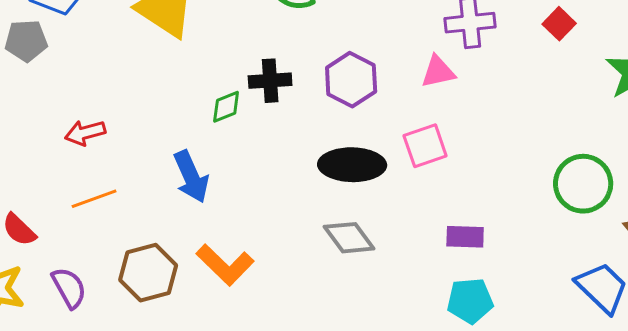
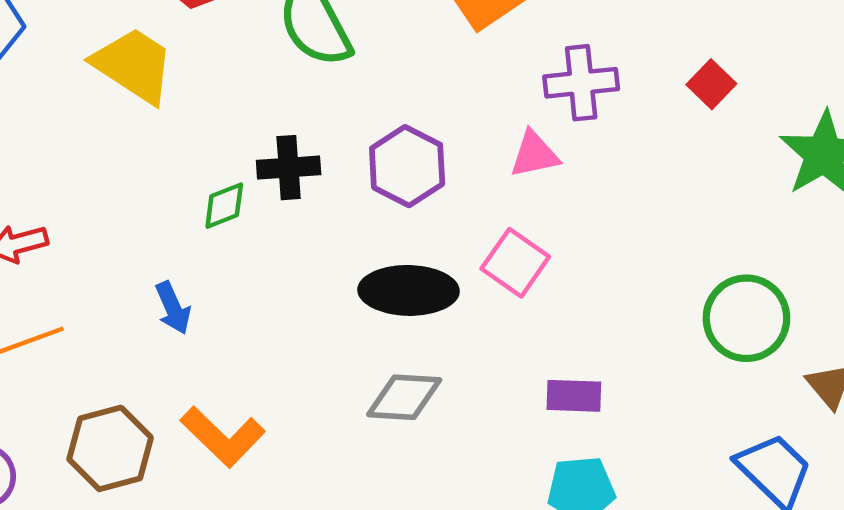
pink square: (425, 146) -> (515, 263), turned -36
blue arrow: (191, 177) -> (173, 308), size x0.7
gray diamond: (349, 238) -> (404, 397), turned -50

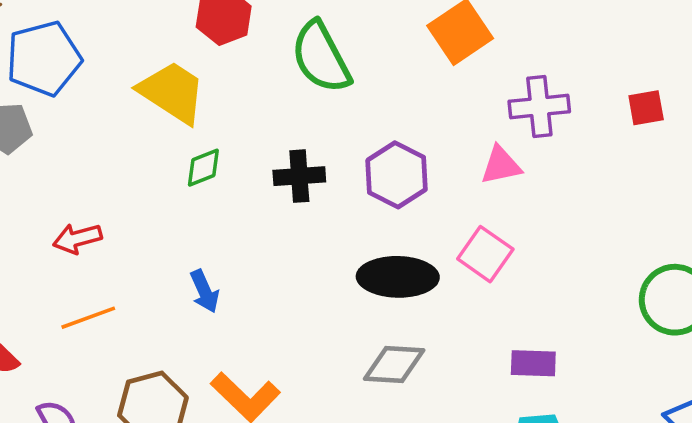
red square: (711, 84) -> (646, 108), turned 36
green diamond: (224, 206) -> (203, 168), moved

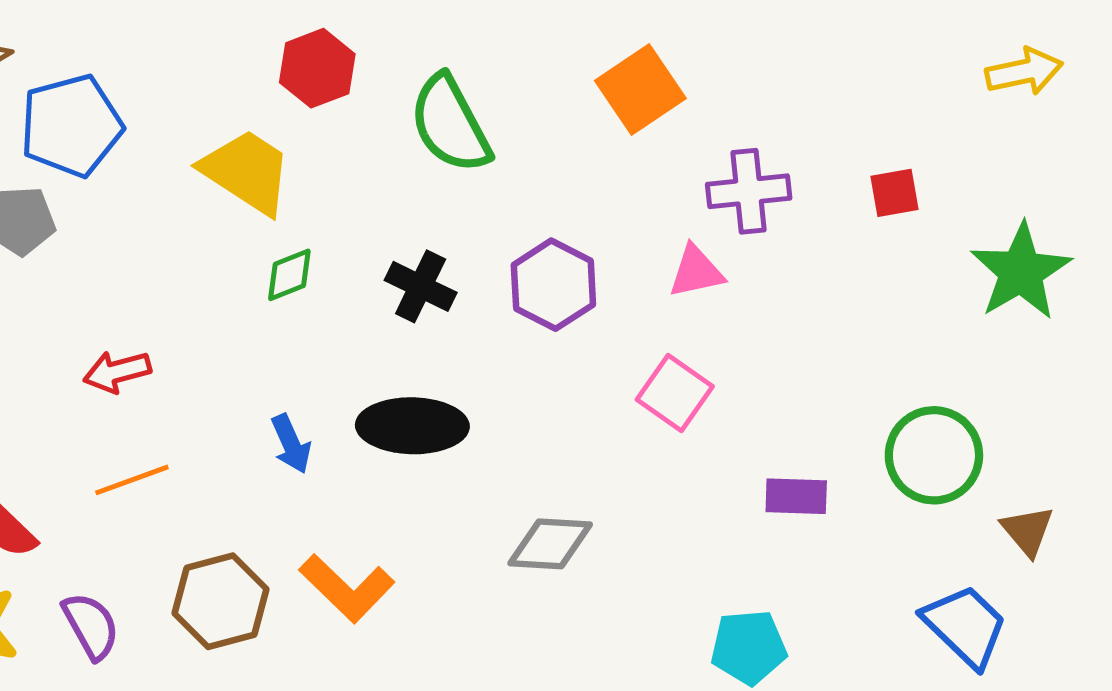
black cross: (299, 176) -> (421, 286), turned 30
black ellipse: (398, 277) -> (412, 426), moved
purple rectangle: (533, 363) -> (796, 496), moved

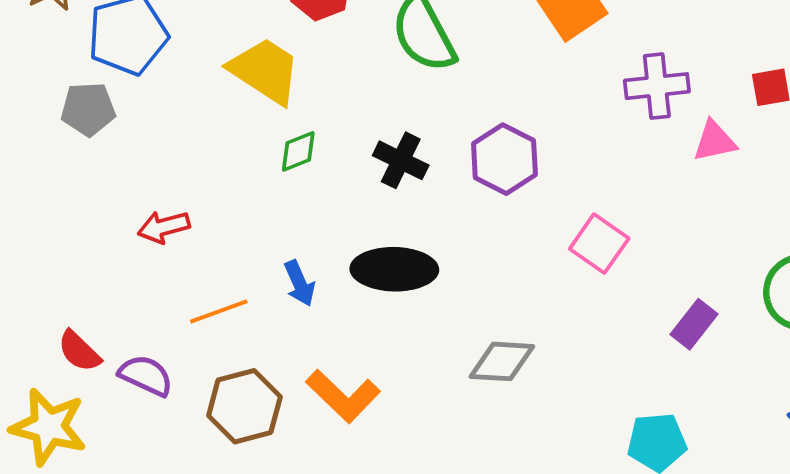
pink triangle: (696, 272) -> (714, 141), moved
orange line: (132, 480) -> (219, 311), moved
purple rectangle: (796, 496) -> (694, 324), turned -54
purple semicircle: (91, 626) -> (146, 376), moved, turned -36

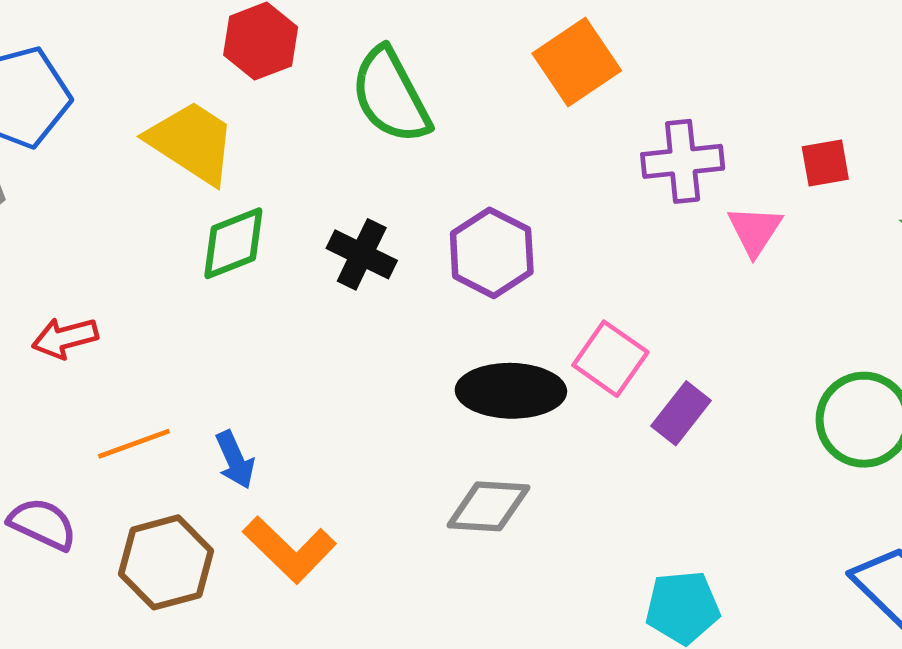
pink triangle: (714, 141) -> (755, 230), turned -45
green diamond: (298, 151) -> (233, 243), size x1.4
black ellipse: (394, 269) -> (511, 391), moved
blue arrow: (300, 283) -> (235, 460), moved
purple rectangle: (694, 324) -> (681, 413), moved

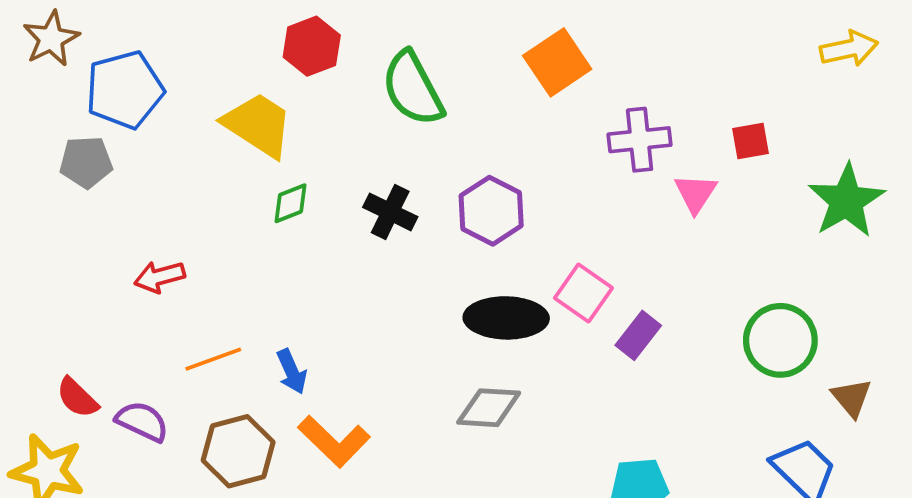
green diamond: (233, 243) -> (290, 203), size x0.7

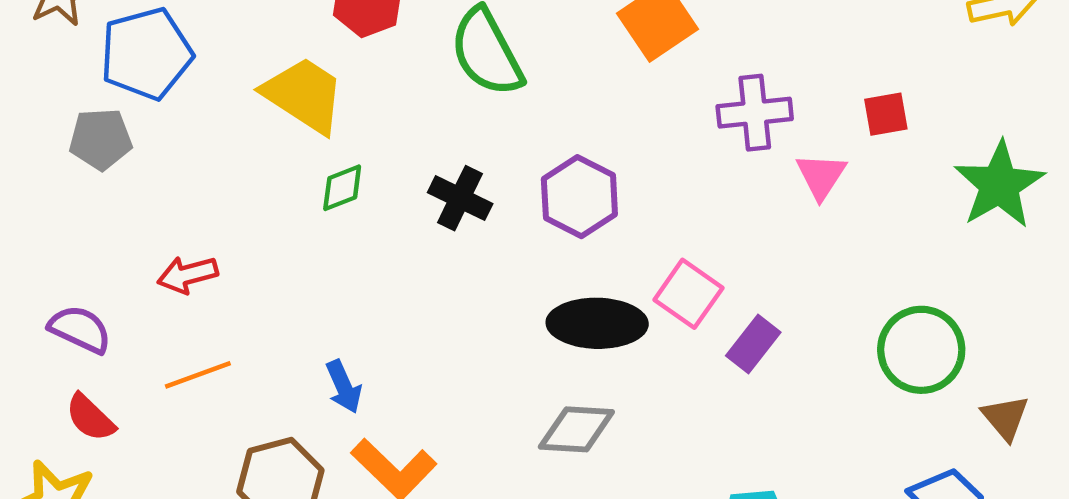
orange line: (213, 359) -> (198, 375), moved
purple semicircle: (142, 421) -> (80, 329), moved

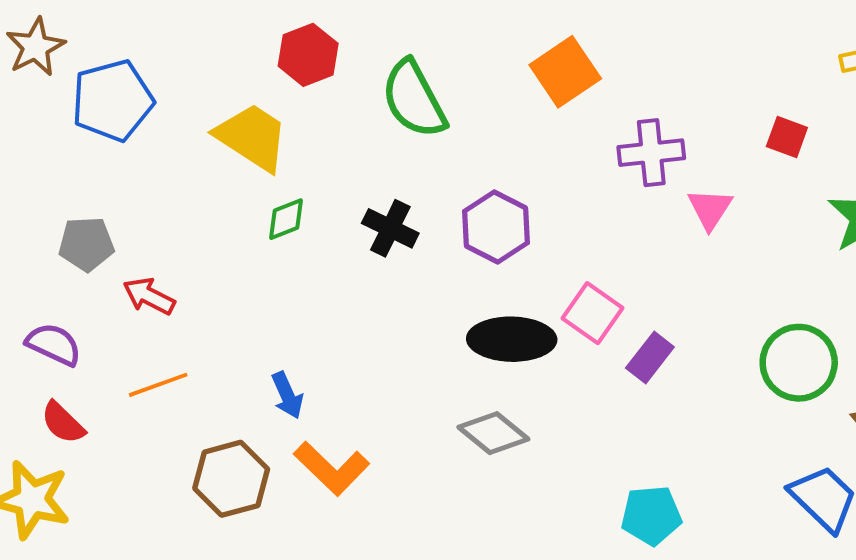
red square: (886, 114) -> (787, 137), moved, turned 30
gray pentagon: (101, 139) -> (86, 244), moved
red arrow: (187, 275) -> (149, 296), turned 42
gray diamond: (576, 429) -> (493, 433), turned 36

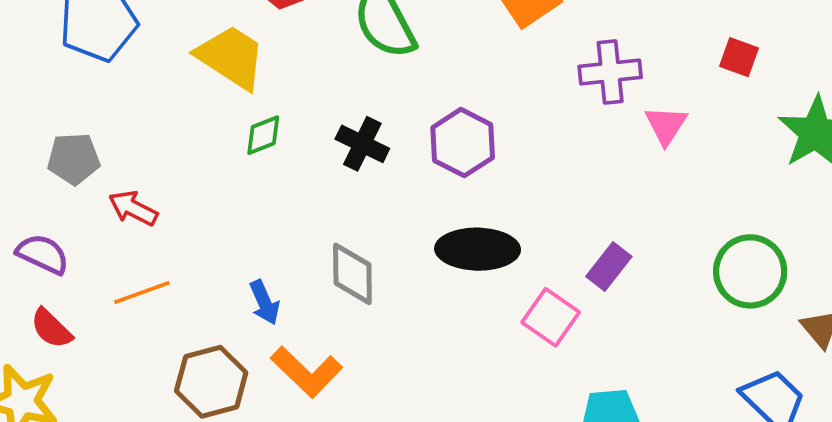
pink square: (593, 313) -> (551, 317), moved
gray diamond: (493, 433) -> (352, 274), moved, turned 50

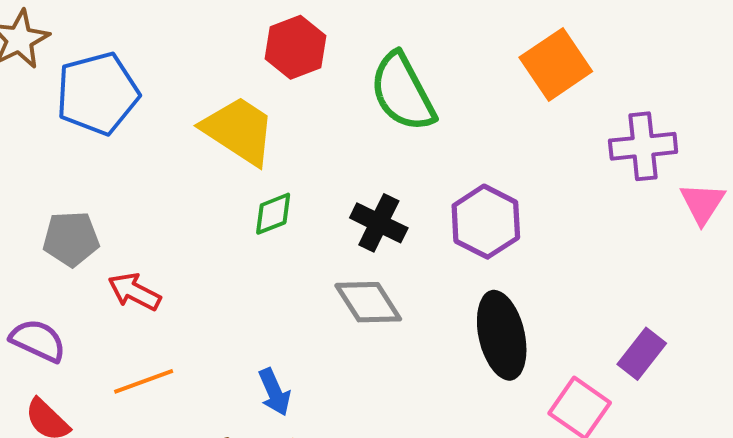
black ellipse: (478, 249) -> (502, 335), turned 76
gray diamond: (352, 274) -> (368, 302), moved, turned -32

